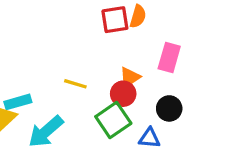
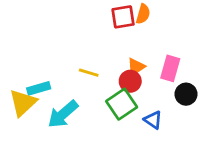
pink rectangle: (169, 57) -> (170, 68), moved
black circle: (169, 108) -> (186, 94), moved
blue triangle: (149, 138) -> (153, 120), turned 30

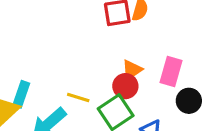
yellow line: (89, 73) -> (78, 98), moved
cyan rectangle: (39, 88) -> (21, 94), turned -55

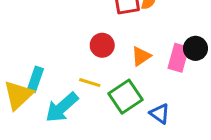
red circle: (125, 86) -> (102, 45), moved
black circle: (189, 101) -> (195, 48), moved

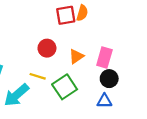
black circle: (195, 48) -> (109, 79), moved
blue triangle: (160, 114) -> (104, 101), moved, turned -35

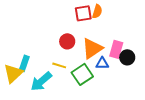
orange triangle: (76, 56) -> (92, 48), size x1.6
black circle: (109, 79) -> (127, 57), moved
blue triangle: (104, 101) -> (102, 63), moved

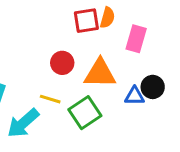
orange triangle: (92, 48) -> (100, 73), turned 35
pink rectangle: (116, 49) -> (136, 39), moved
blue triangle: (102, 63) -> (135, 96), moved

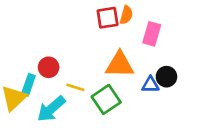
red circle: (62, 63) -> (49, 67), moved

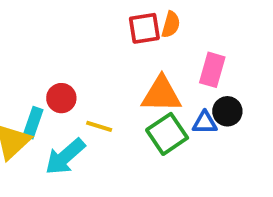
pink rectangle: (152, 34) -> (212, 70), moved
green square: (106, 99) -> (167, 134), moved

